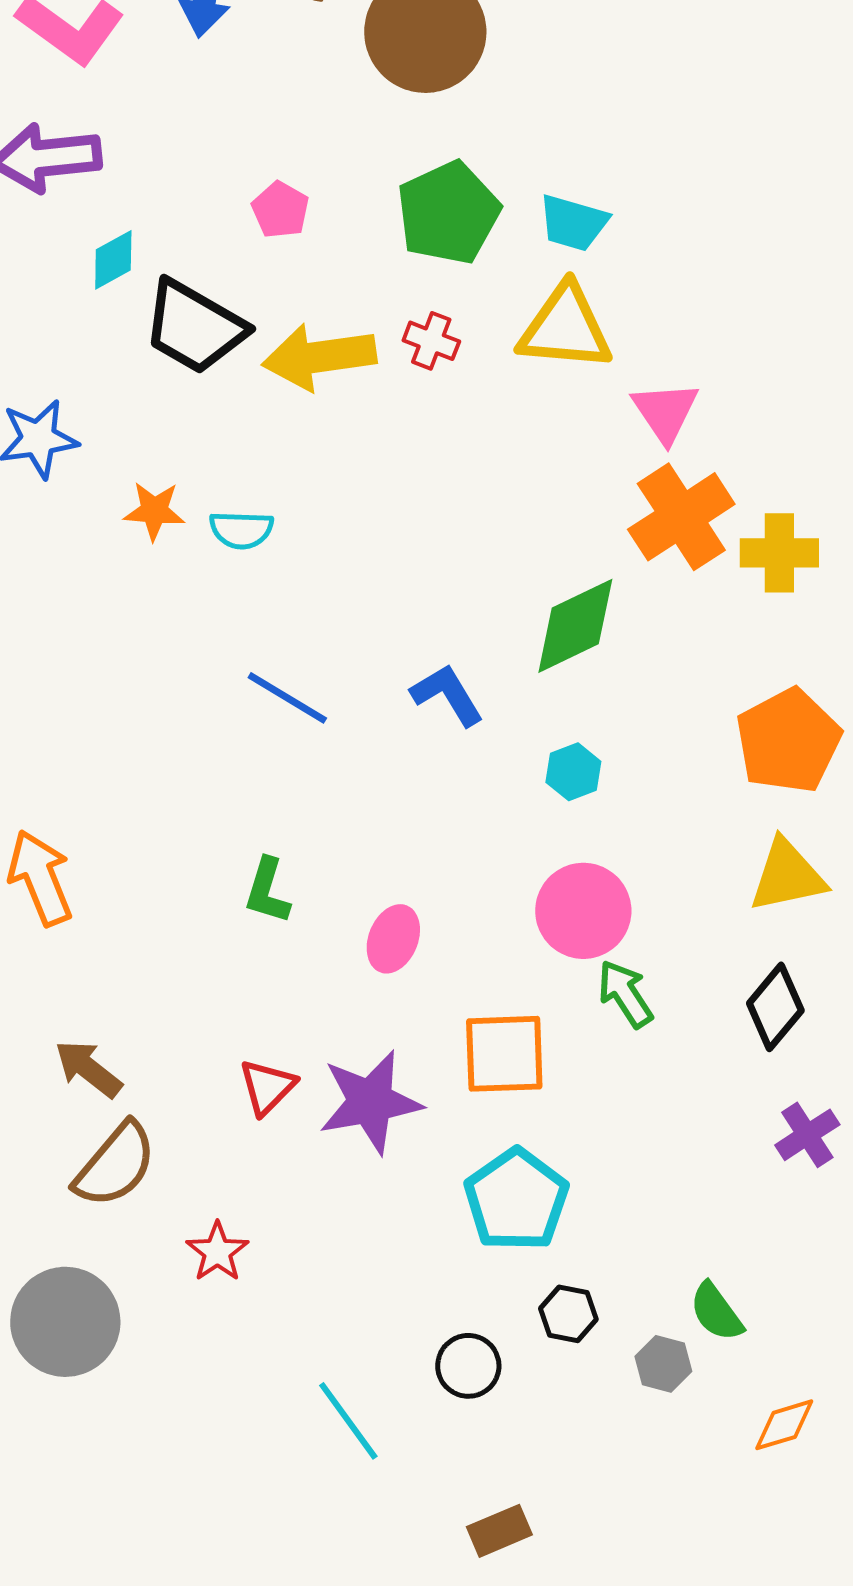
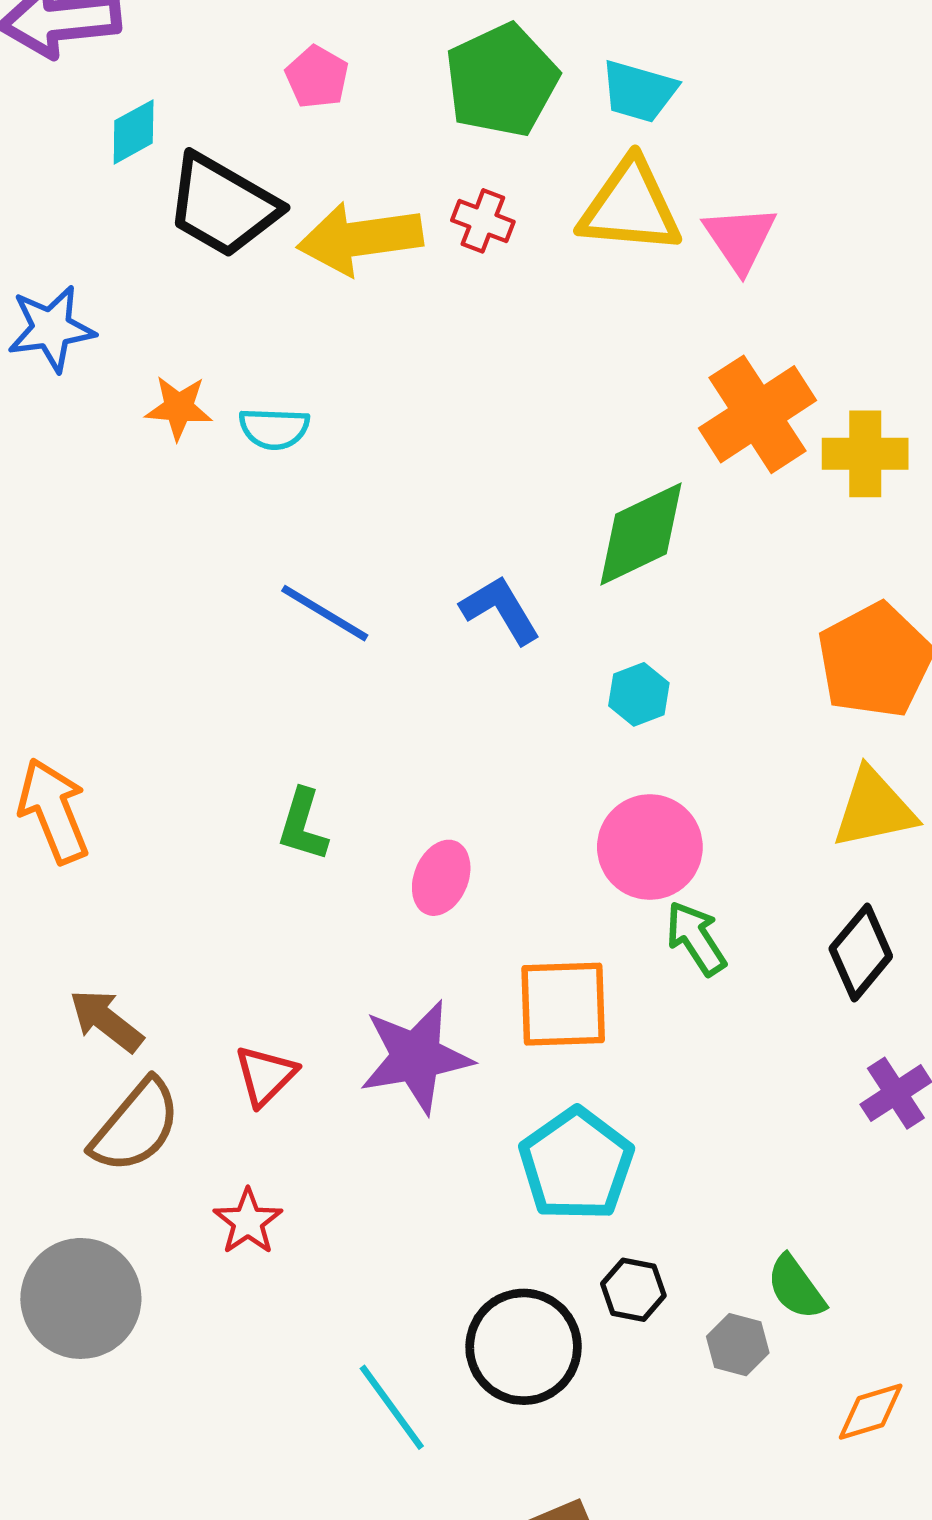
pink triangle: (665, 412) -> (740, 239), moved
red triangle: (267, 1087) -> (265, 1076), moved
black circle: (468, 1366) -> (524, 1347), size x1.6

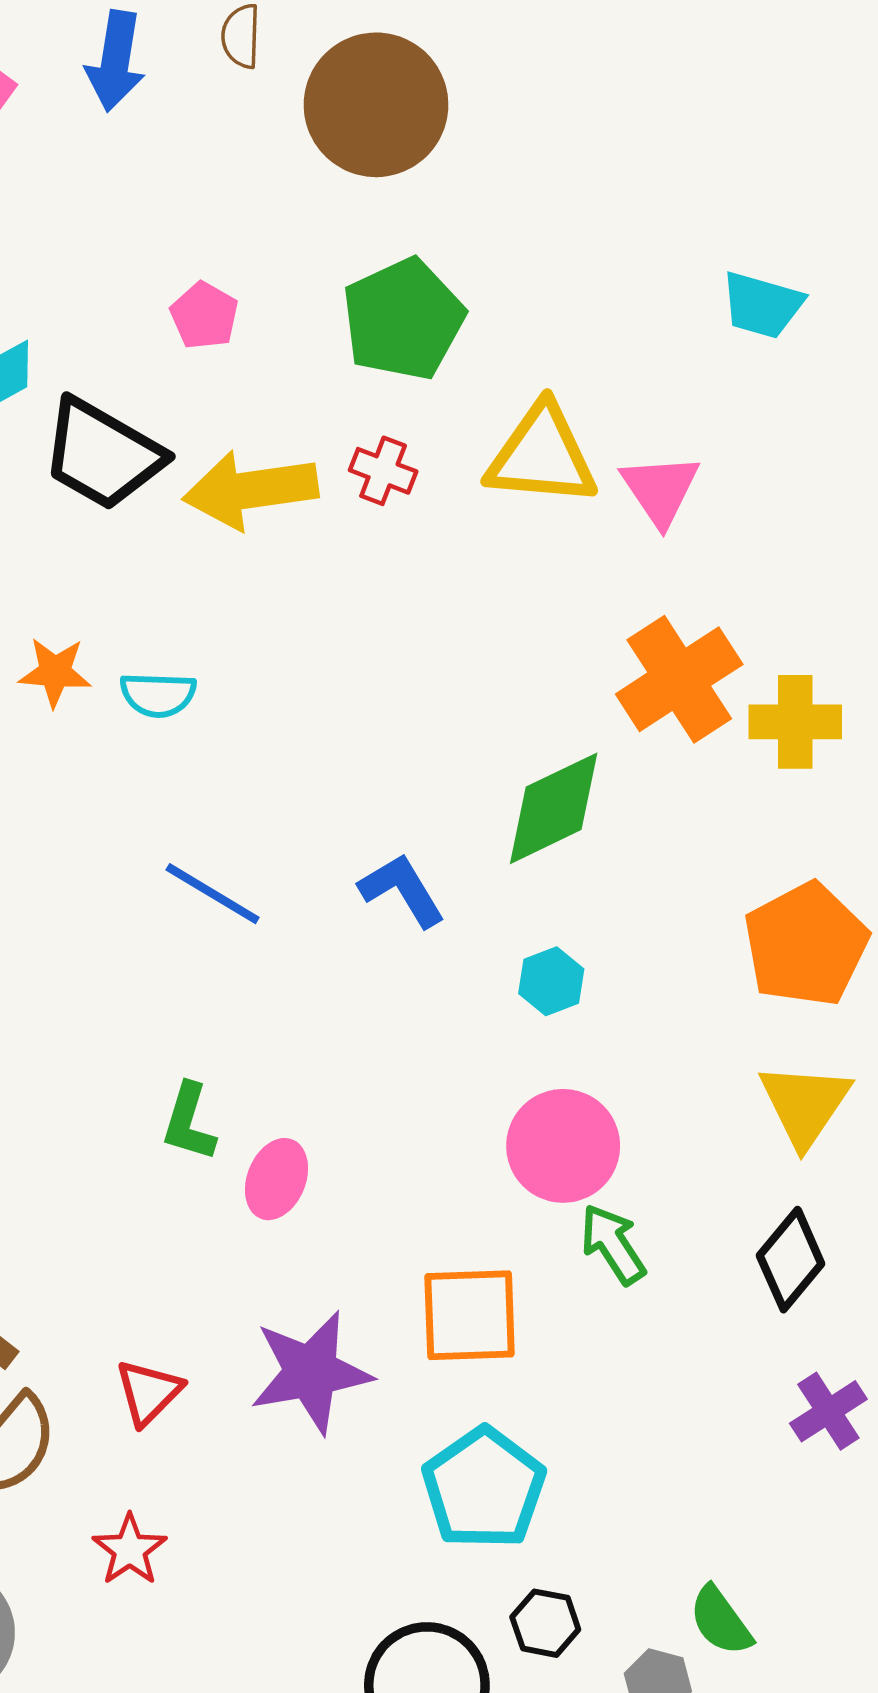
cyan trapezoid: (639, 91) -> (762, 305), moved
yellow triangle: (874, 809) -> (805, 1104), turned -44
pink ellipse: (441, 878) -> (277, 1179), moved

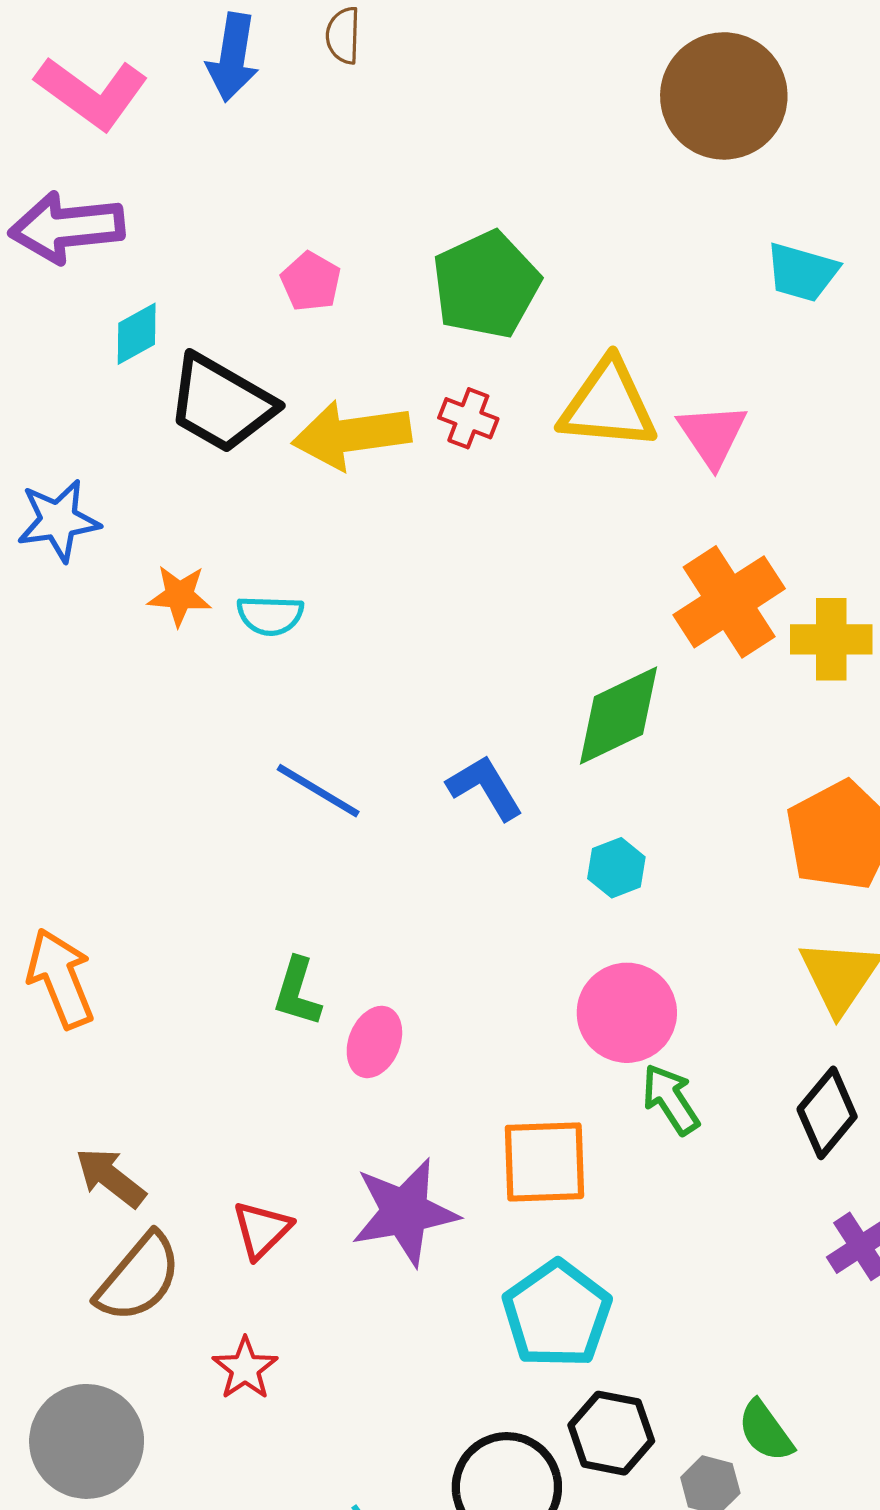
brown circle: (376, 105) -> (724, 96), moved
black hexagon: (545, 1623) -> (611, 1433), size x1.4

